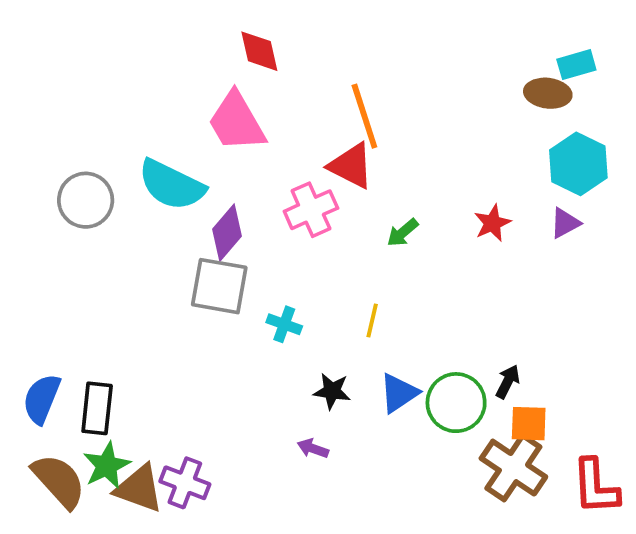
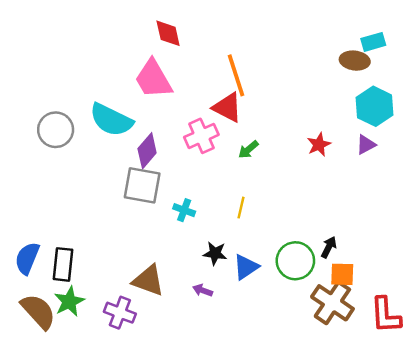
green arrow: (403, 233) -> (248, 150), moved
blue triangle: (399, 393) -> (246, 267), moved
brown triangle: (139, 489) -> (148, 281), moved

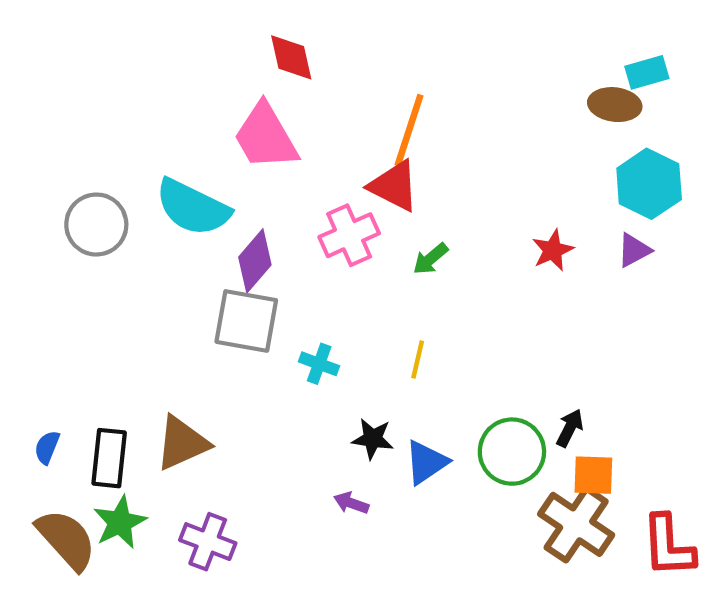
orange line: (236, 75) -> (409, 130), turned 36
blue semicircle: (27, 258) -> (47, 447), size x0.6
brown triangle: (148, 281) -> (182, 443), moved, turned -44

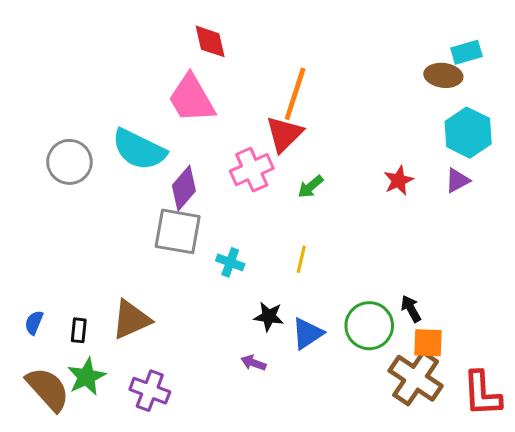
red triangle: (394, 186) -> (284, 134), turned 48
black arrow: (570, 428) -> (411, 309), turned -56
black rectangle: (109, 458) -> (79, 330), size x0.6

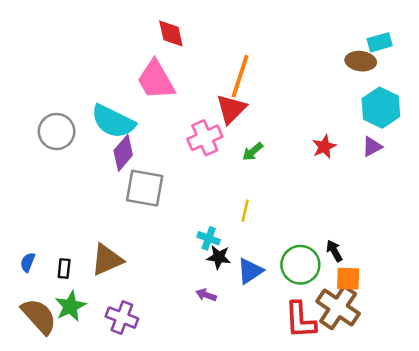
purple diamond: (184, 188) -> (123, 153), moved
cyan cross: (230, 262) -> (209, 238), moved
red L-shape: (482, 394) -> (300, 320), moved

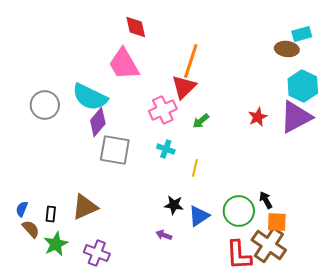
purple triangle: (372, 147) -> (296, 117), size x2.0
cyan cross: (209, 238) -> (166, 149), moved
brown semicircle: (39, 316) -> (31, 229), moved, size x0.6

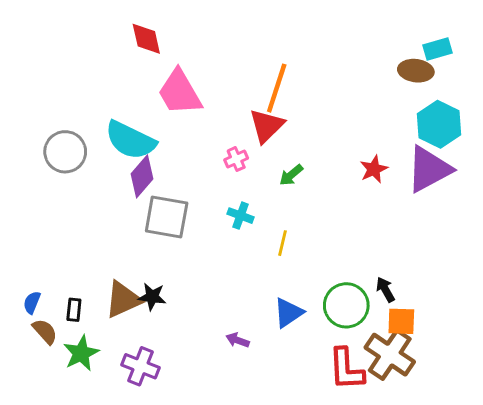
red diamond: (136, 27) -> (146, 39), moved
pink cross: (163, 110) -> (236, 159), size x0.6
black star: (174, 205) -> (152, 297), moved

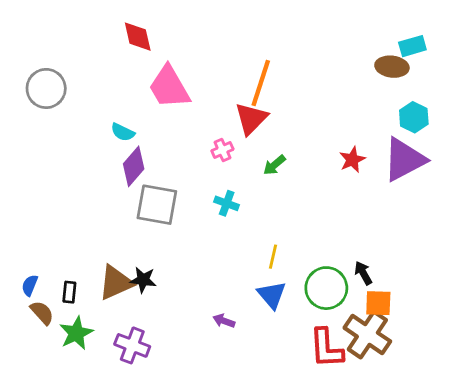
cyan hexagon: (439, 124) -> (414, 117), size x0.7
cyan semicircle: (130, 140) -> (123, 132), size x0.5
gray circle: (65, 152) -> (46, 88), moved
yellow line: (283, 243) -> (273, 257), moved
blue triangle: (288, 313) -> (272, 295), turned -36

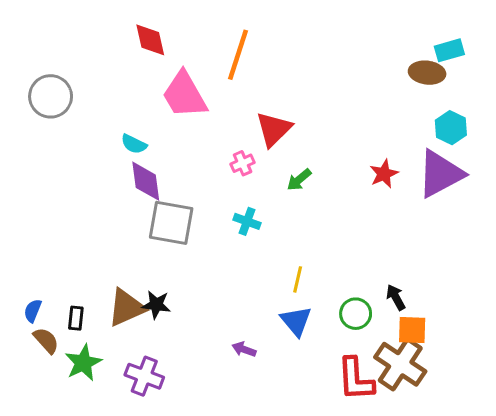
orange line: (261, 83) -> (238, 55), moved
purple diamond: (134, 166) -> (146, 181), turned -48
green circle: (326, 288) -> (356, 314), size x0.7

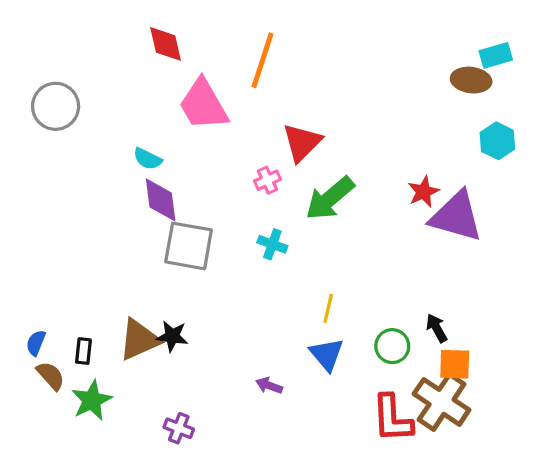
purple triangle: (440, 174) -> (456, 216), moved, turned 44
green arrow: (299, 180) -> (330, 198), size x1.8
purple cross: (144, 376) -> (179, 428), moved, size x0.7

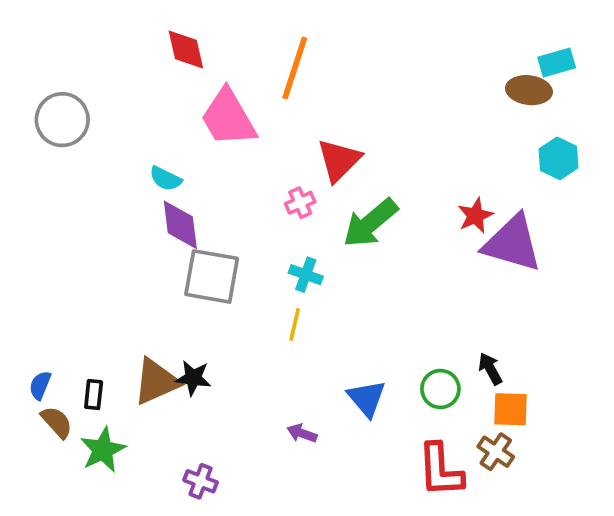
yellow line: (328, 308) -> (295, 324), moved
brown cross: (442, 402) -> (496, 452), size x0.6

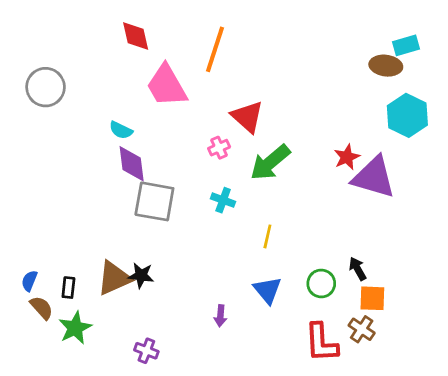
cyan hexagon: (558, 158) -> (407, 115), size x1.4
red triangle: (339, 160) -> (247, 117), turned -33
yellow line: (295, 324) -> (267, 236), moved
purple arrow: (302, 433) -> (220, 316), turned -105

